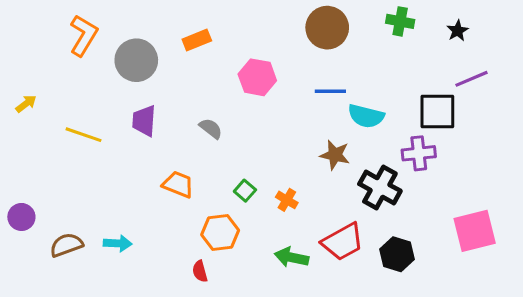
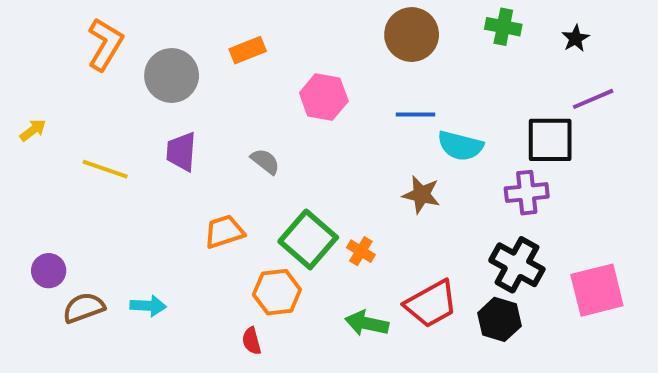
orange trapezoid: (178, 184) -> (224, 232), turned -40
black cross: (380, 187) -> (517, 265), moved
green square: (245, 191) -> (308, 239), size x2.0
purple circle: (21, 217) -> (49, 271), moved

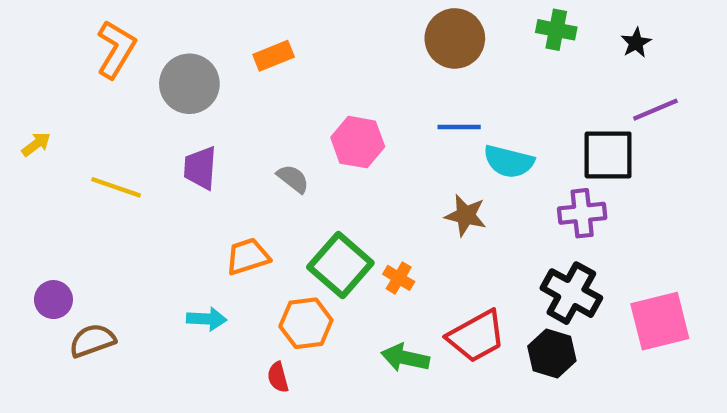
pink hexagon: (324, 97) -> (358, 142), moved
cyan arrow: (148, 306) -> (207, 319), moved

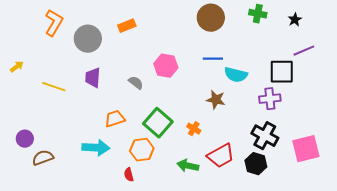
orange cross: (399, 278) -> (194, 129), moved
cyan arrow: (207, 319) -> (96, 148), size x1.5

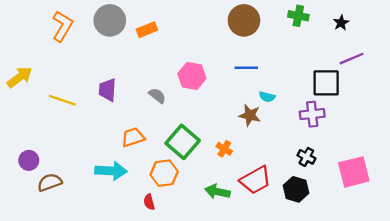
gray circle: (88, 39) -> (110, 20), moved
yellow arrow: (17, 67) -> (20, 77), size x1.6
cyan semicircle: (236, 75) -> (267, 97), moved, size x0.6
black cross: (265, 136) -> (306, 157), size x0.6

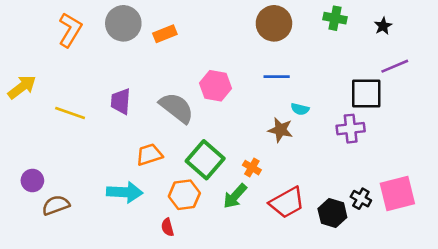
gray semicircle: (157, 96) -> (177, 108), size x1.8
black cross: (306, 157) -> (361, 199), moved
green arrow: (217, 192) -> (235, 196), moved, turned -60

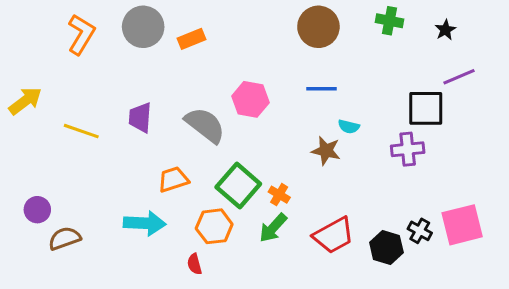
orange cross: (252, 168) -> (279, 195), moved

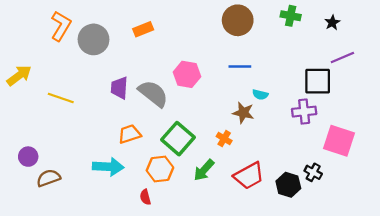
gray circle: (143, 27) -> (93, 39), moved
purple trapezoid: (140, 117) -> (119, 88), moved
orange cross: (279, 195) -> (224, 139), moved
pink square: (462, 225) -> (339, 141), moved, turned 32

